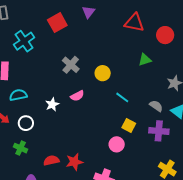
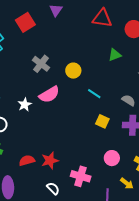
pink semicircle: (77, 96) -> (49, 94), size x1.5
pink circle: (117, 144) -> (112, 158), moved

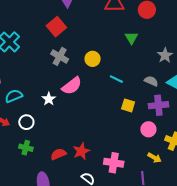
red square: (25, 22) -> (56, 27), moved
green triangle: (115, 55) -> (131, 38), turned -32
pink circle: (112, 158) -> (148, 129), moved
yellow arrow: (127, 183) -> (154, 158), moved

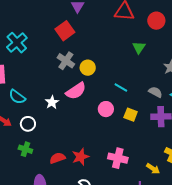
yellow circle: (93, 59) -> (88, 68), moved
cyan semicircle: (14, 96) -> (17, 97), turned -126
pink circle: (148, 129) -> (106, 109), moved
pink cross: (114, 163) -> (118, 158), moved

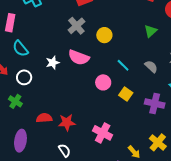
yellow circle: (88, 68) -> (104, 35), moved
pink semicircle: (76, 91) -> (79, 57), turned 40
gray semicircle: (155, 92) -> (151, 67), moved

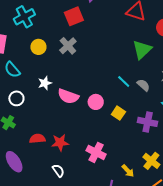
green triangle: (151, 31) -> (142, 50), size x1.5
yellow circle: (104, 35) -> (38, 47), moved
pink semicircle: (79, 57) -> (68, 96), moved
cyan line: (123, 65) -> (124, 81), moved
purple ellipse: (20, 141) -> (14, 162), turned -40

